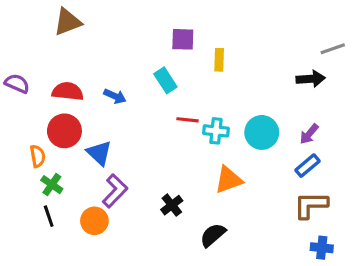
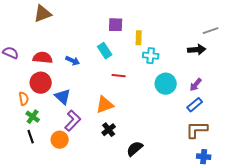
cyan cross: (216, 131) -> (151, 56), moved
orange triangle: (229, 180) -> (105, 105), moved

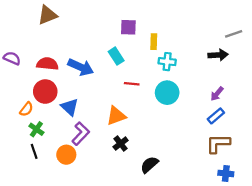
blue arrow: (73, 61) -> (81, 67), size x1.6
cyan circle: (166, 84) -> (167, 93), moved
orange semicircle: (24, 99) -> (26, 109), turned 48

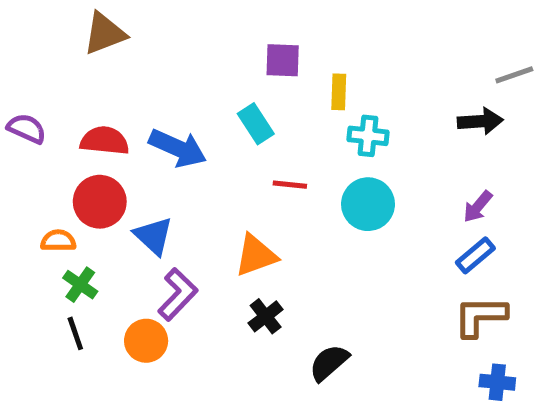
orange semicircle: (26, 109) -> (58, 241), turned -128

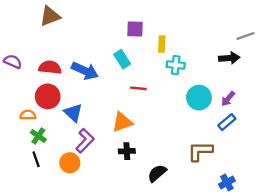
cyan circle: (368, 204) -> (199, 98), moved
black cross: (266, 316) -> (127, 151), turned 35
brown L-shape: (480, 316) -> (200, 151), moved
blue cross: (497, 382) -> (227, 183), moved, turned -35

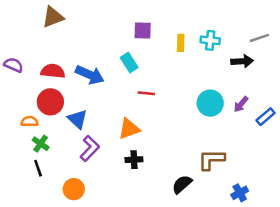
yellow rectangle: (162, 44) -> (181, 43), moved
cyan cross: (176, 65) -> (210, 40), moved
blue rectangle: (227, 122) -> (266, 117), moved
orange circle: (70, 163) -> (74, 189), moved
black semicircle: (157, 173) -> (182, 184), moved

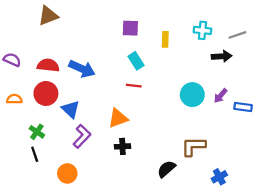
cyan cross: (210, 40) -> (202, 30), moved
cyan rectangle: (129, 63) -> (136, 61), moved
blue rectangle: (266, 117) -> (243, 107), turned 48
orange semicircle: (29, 122) -> (14, 99), moved

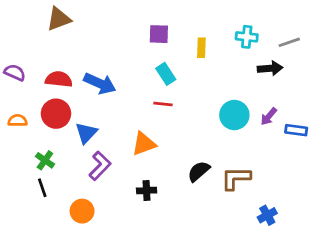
blue triangle: (71, 109) -> (86, 133), turned 30
black cross: (122, 146) -> (147, 191), moved
black semicircle: (166, 169) -> (199, 171), moved

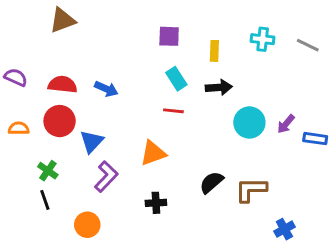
gray line: (289, 42) -> (308, 45), turned 45
black arrow: (270, 68) -> (219, 87), moved
blue arrow: (100, 83) -> (106, 89), size x0.7

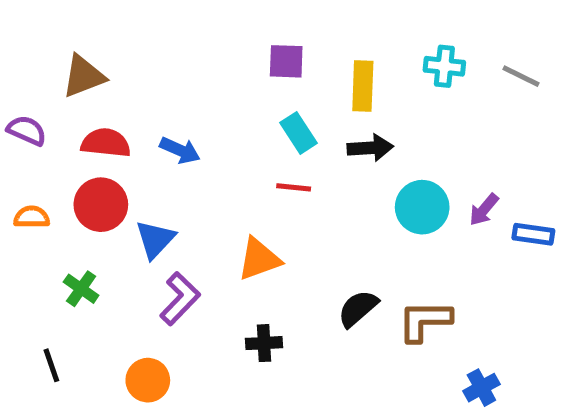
brown triangle: (62, 20) -> (84, 76), moved
yellow rectangle: (214, 51) -> (363, 86), size x1.4
black line: (45, 200) -> (51, 365), moved

